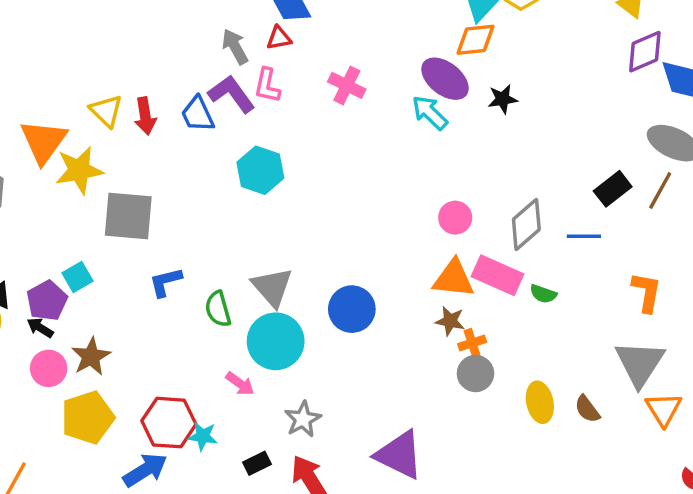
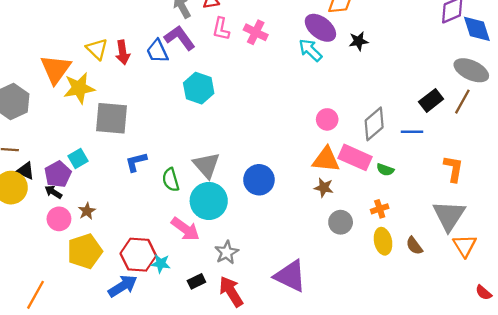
pink L-shape: (267, 85) -> (221, 29), moved
orange cross: (472, 343) -> (380, 209), moved
brown star: (91, 357) -> (87, 211), size x0.7
pink arrow: (240, 384) -> (185, 229), size x1.5

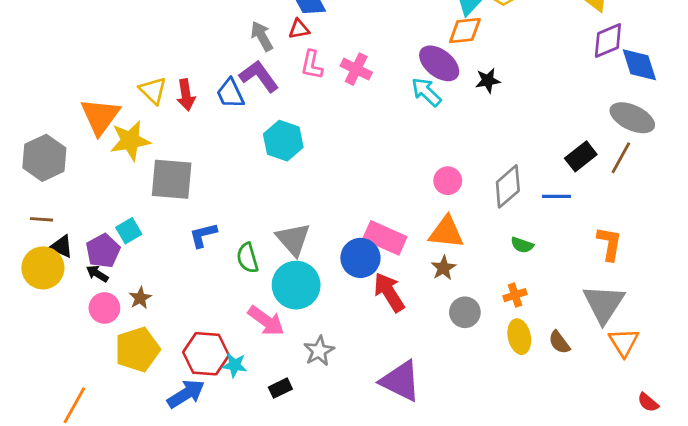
pink rectangle: (355, 157) -> (385, 238), moved
brown star: (324, 188) -> (443, 268), turned 30
red arrow: (231, 291) -> (389, 292), moved

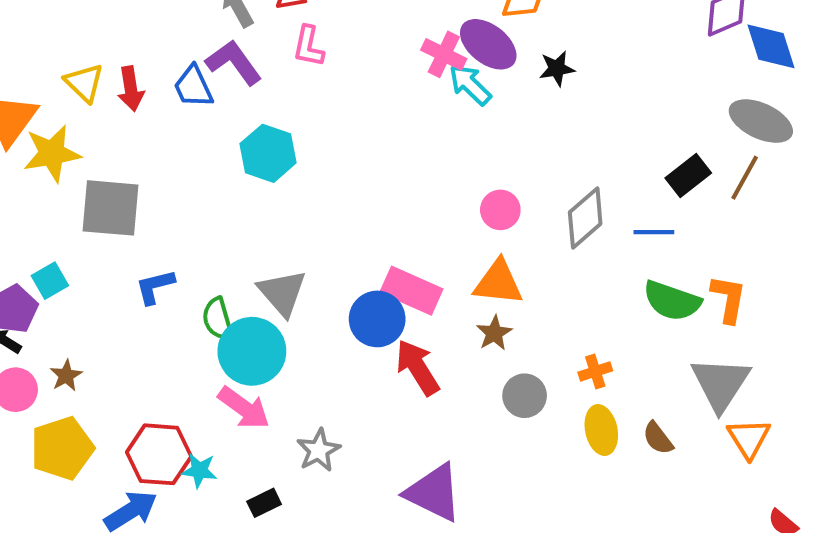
pink cross: (356, 69) -> (444, 54), moved
green semicircle: (522, 245) -> (672, 301), moved, size x1.8
cyan circle: (296, 285) -> (252, 351), moved

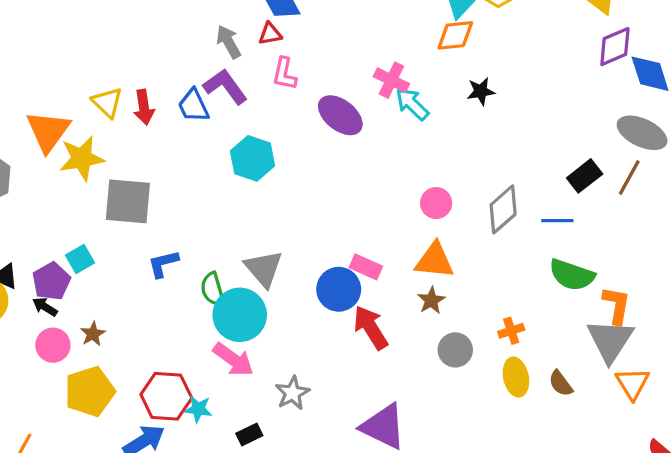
purple ellipse: (488, 44) -> (340, 115), moved
pink rectangle: (411, 291) -> (366, 267), size x0.7
orange L-shape: (729, 299) -> (617, 305), moved

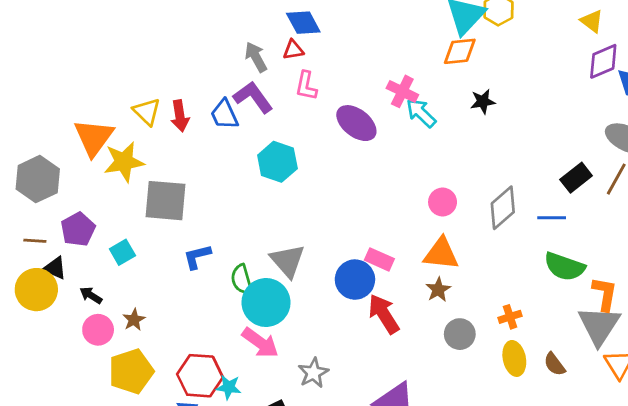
purple pentagon: (51, 281) -> (78, 229), moved

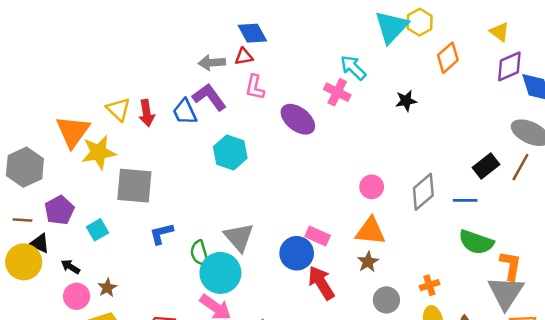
orange diamond: (460, 51) -> (448, 58), moved, turned -36
gray arrow: (256, 57) -> (212, 63), turned -65
cyan arrow: (421, 113) -> (353, 68), moved

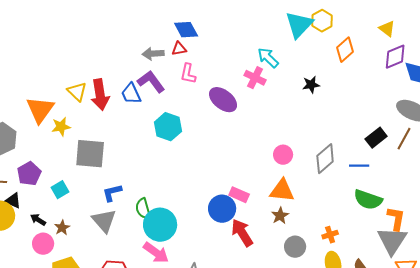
red arrow: (147, 113) -> (100, 95), size x1.4
yellow star: (99, 152) -> (61, 127), size x0.7
gray triangle: (239, 237) -> (104, 221), moved
brown star: (107, 288) -> (62, 228), moved

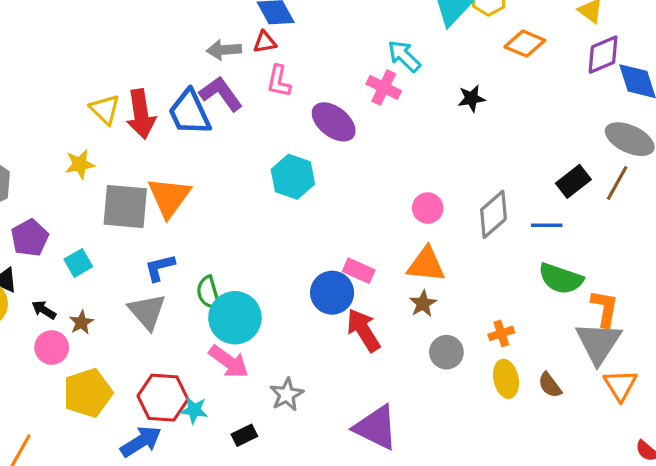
orange diamond: (345, 50) -> (525, 44), turned 65
blue trapezoid: (131, 94) -> (190, 112), size x1.4
orange triangle: (40, 110) -> (169, 197), moved
cyan hexagon: (168, 127) -> (293, 177), moved

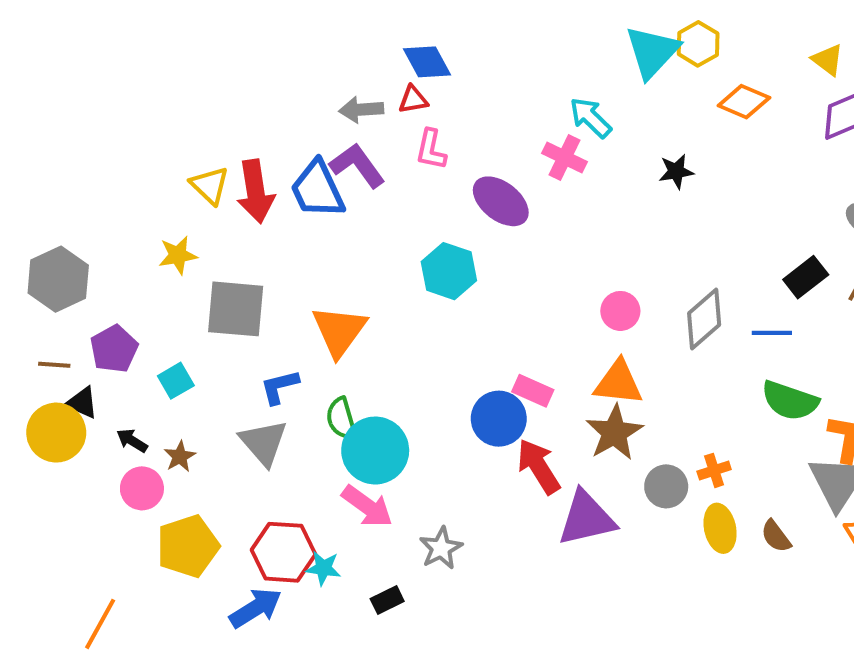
orange triangle: (169, 197) -> (339, 331), moved
brown star: (423, 304) -> (614, 433), size x1.6
gray circle: (446, 352) -> (666, 486), moved
purple triangle: (376, 427) -> (586, 518), moved, turned -39

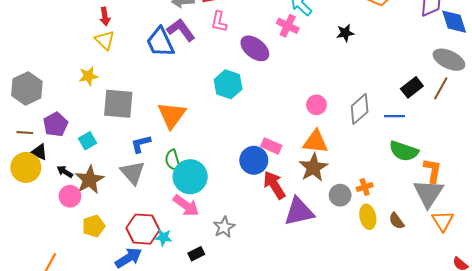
red arrow: (256, 191) -> (105, 17), moved, size x0.6
brown star: (180, 456) -> (89, 180), size x1.8
yellow pentagon: (188, 546) -> (94, 226), size x0.7

